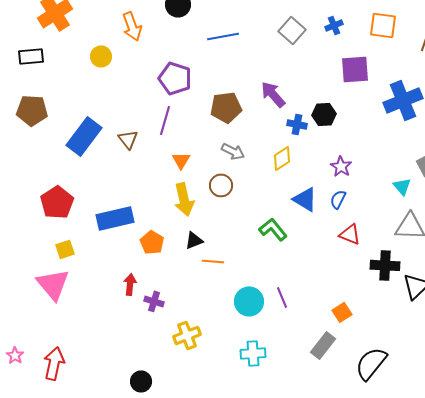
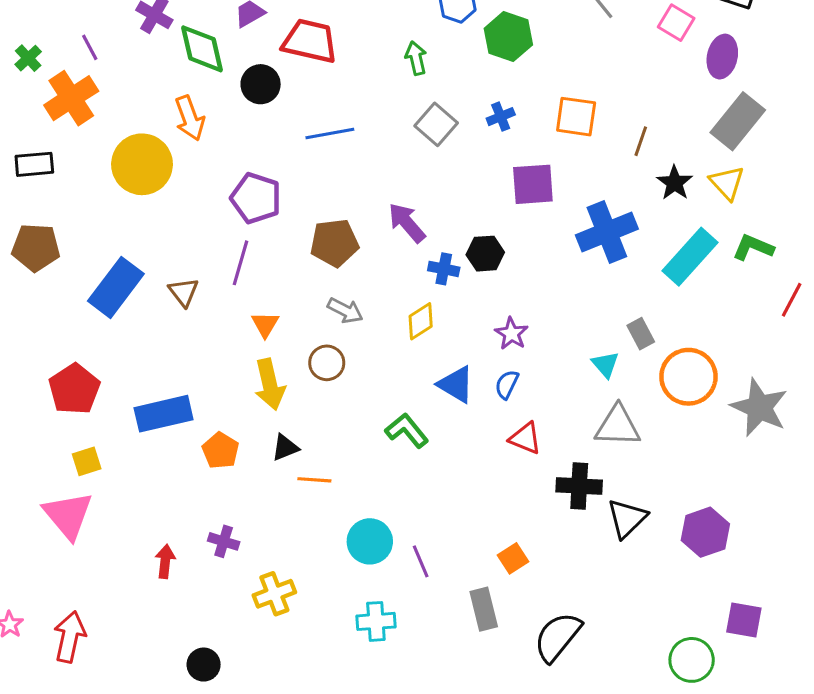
yellow circle: (101, 56) -> (142, 164), size x1.8
red arrow: (130, 284) -> (165, 561), moved
purple line: (282, 297) -> (421, 561), moved
gray rectangle: (323, 345) -> (484, 609), turned -52

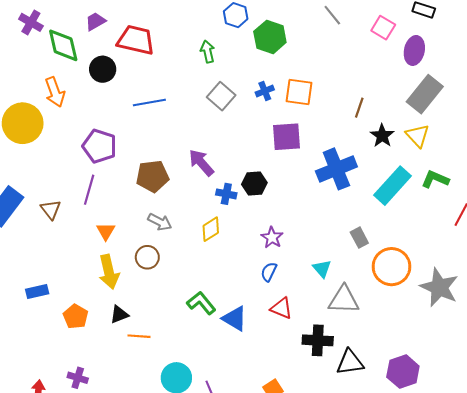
orange square: (576, 117) -> (299, 92), moved
cyan triangle: (605, 364) -> (322, 269), moved
blue triangle: (456, 384) -> (235, 319), moved
blue rectangle: (164, 414) -> (37, 292), size x0.6
black triangle: (627, 518) -> (350, 362), turned 36

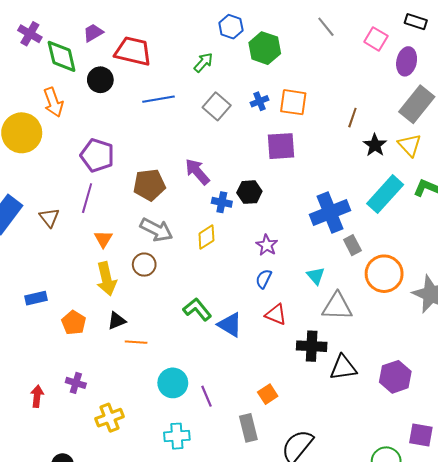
green arrow: (208, 52) -> (203, 62), turned 55
blue line: (149, 102) -> (158, 99), moved
blue cross: (336, 169) -> (330, 212), moved
gray arrow: (160, 222) -> (156, 230), size x1.4

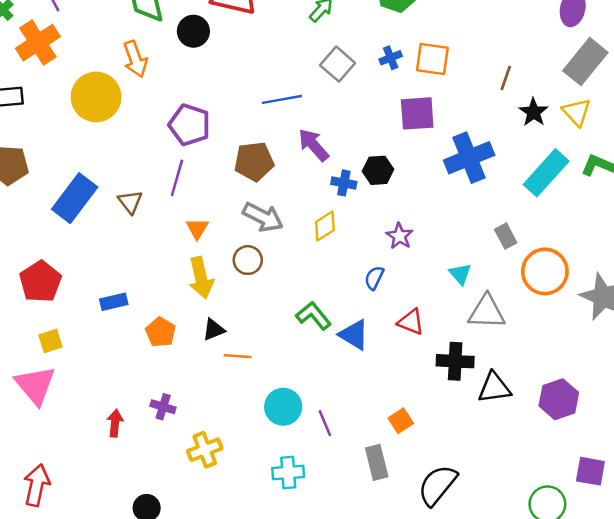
blue line: (158, 99) -> (282, 99), moved
blue cross: (330, 212) -> (469, 158), moved
blue semicircle: (264, 279) -> (374, 278), moved

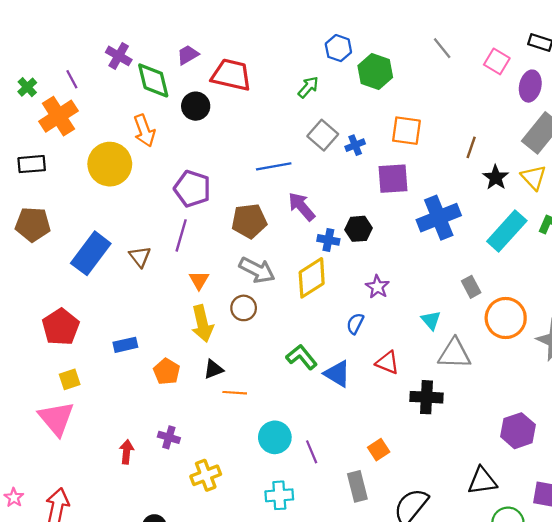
blue cross: (391, 58) -> (355, 145), moved
yellow diamond: (325, 226) -> (312, 278), size x1.5
black triangle: (494, 388) -> (482, 481), moved

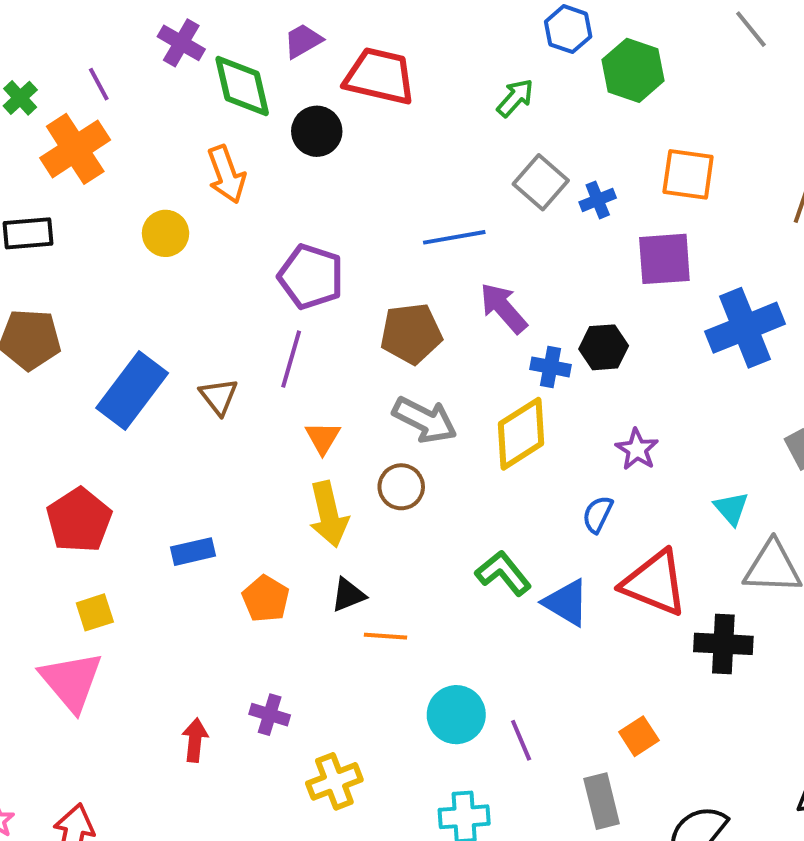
yellow circle: (110, 164) -> (166, 233), size x0.6
red triangle: (387, 363) -> (655, 583), size x1.6

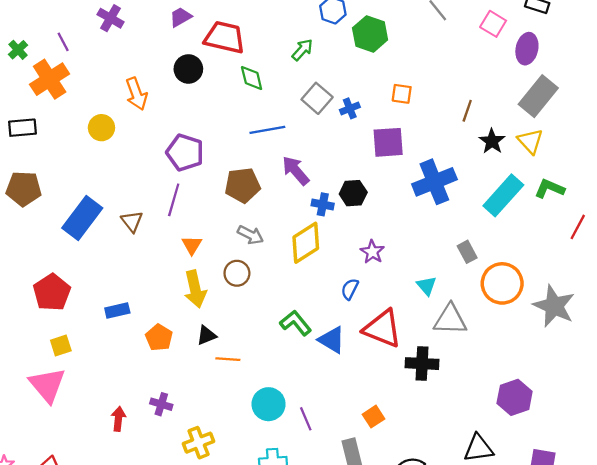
green diamond: (242, 86) -> (252, 78), moved, size x0.7
orange square: (688, 174) -> (402, 94), size x0.7
gray arrow: (425, 420) -> (250, 235), size x0.7

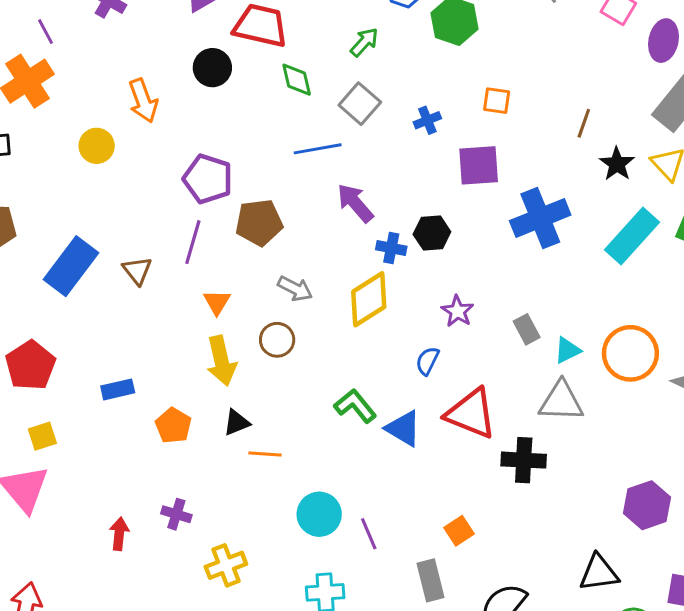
gray square: (317, 98) -> (360, 104), moved
brown pentagon: (243, 185) -> (259, 222), moved
gray rectangle: (467, 252) -> (527, 329), moved
cyan triangle: (427, 286) -> (567, 350), moved, turned 45

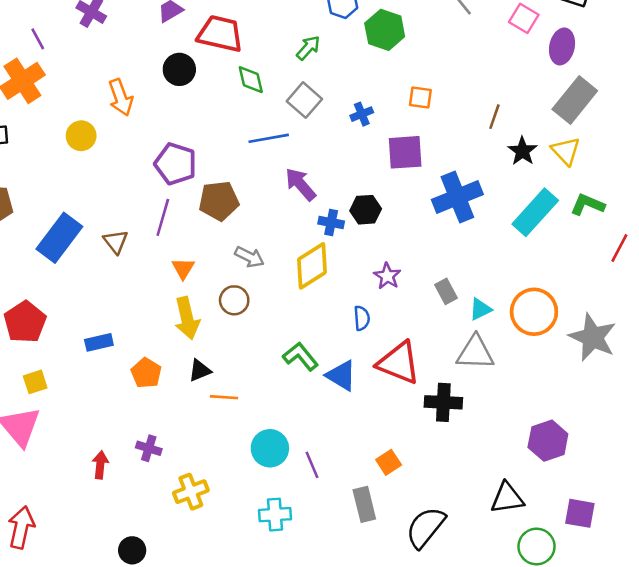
blue semicircle: (427, 361) -> (362, 318), turned 150

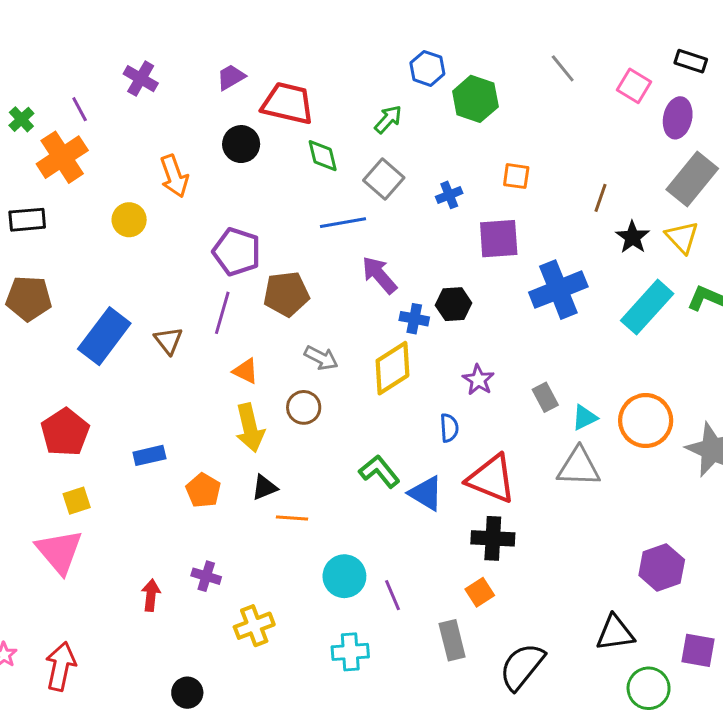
orange triangle: (183, 268) -> (245, 371), turned -35
black cross: (443, 402) -> (493, 538), moved

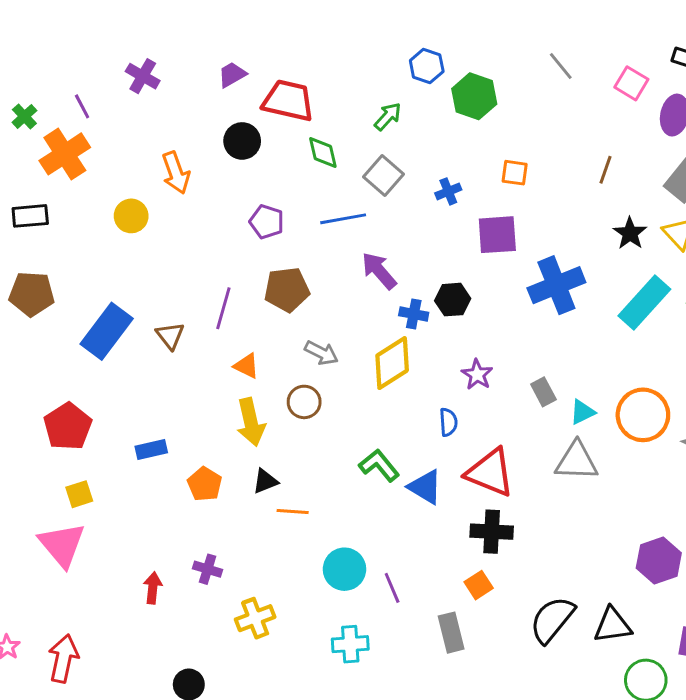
brown line: (601, 198) -> (605, 170), moved
purple pentagon: (237, 252) -> (267, 222), moved, size x0.7
black semicircle: (522, 666) -> (552, 620), moved

